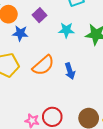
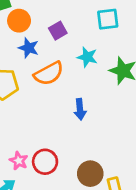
orange semicircle: (43, 65) -> (49, 73), moved

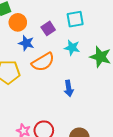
cyan square: (108, 19) -> (75, 19), moved

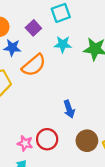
blue arrow: (69, 88) -> (69, 109), moved

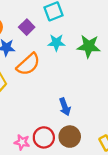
brown circle: (87, 141) -> (70, 137), moved

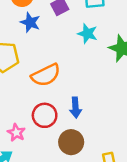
orange semicircle: (28, 64) -> (46, 75), moved
red circle: (44, 137) -> (45, 115), moved

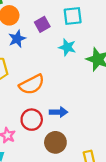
blue star: (30, 22) -> (17, 39), turned 30
blue arrow: (76, 108) -> (58, 112), turned -84

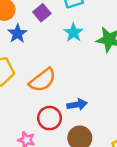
cyan star: (67, 47) -> (73, 33), turned 30

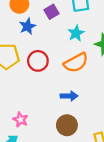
orange semicircle: (43, 80) -> (76, 63), moved
red circle: (49, 118) -> (38, 61), moved

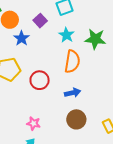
red circle: (38, 61) -> (40, 80), moved
orange semicircle: (76, 63) -> (72, 61), turned -40

